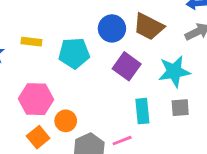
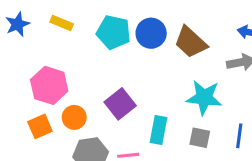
cyan pentagon: (74, 53) -> (114, 32), moved
purple square: (127, 66) -> (120, 104), moved

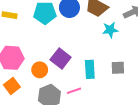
cyan star: (204, 98) -> (110, 30), moved, size x0.7
orange circle: (74, 117) -> (40, 70), moved

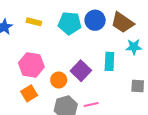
cyan rectangle: (90, 69) -> (109, 61), moved

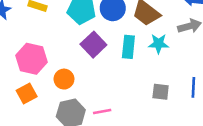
cyan rectangle: (109, 61) -> (128, 47), moved
purple square: (81, 71) -> (93, 45), moved

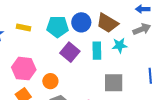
gray square: (161, 92) -> (114, 83), moved, size x1.5

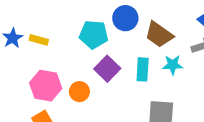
blue circle: (81, 22) -> (125, 18), moved
yellow rectangle: (23, 28) -> (39, 40), moved
orange circle: (50, 81) -> (79, 92), moved

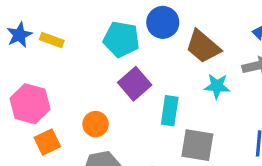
cyan rectangle: (143, 69) -> (170, 111), moved
pink hexagon: (46, 86) -> (30, 104), moved
orange circle: (79, 92) -> (96, 124), moved

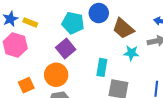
purple square: (135, 84) -> (66, 49), moved
pink hexagon: (30, 104) -> (15, 45), moved
orange circle: (96, 124) -> (56, 75), size x1.5

